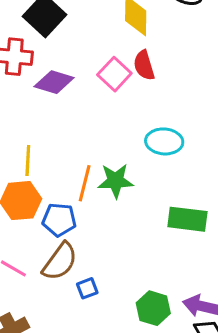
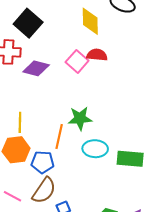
red semicircle: (144, 65) -> (97, 55), turned 114
cyan ellipse: (164, 141) -> (95, 149), moved
green star: (116, 181) -> (80, 118), moved

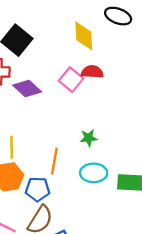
purple diamond: (36, 68) -> (27, 89), turned 30
green star: (80, 118) -> (89, 138), moved, size x0.7

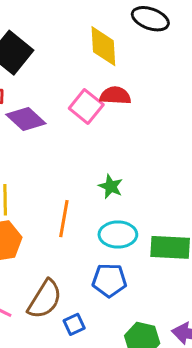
green star: (89, 138) -> (111, 186), turned 30
blue pentagon: (38, 189) -> (109, 280), moved

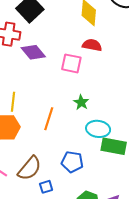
pink square: (86, 106) -> (71, 63), moved, turned -35
cyan ellipse: (118, 235) -> (98, 129), moved

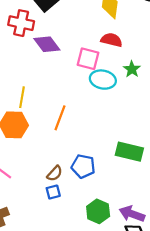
green star: (81, 102) -> (132, 69), moved
cyan ellipse: (98, 129) -> (103, 80), moved
brown semicircle: (30, 168) -> (55, 173), moved, size x0.6

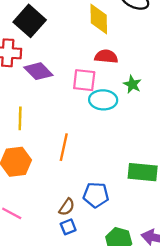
yellow line: (22, 97) -> (20, 118), moved

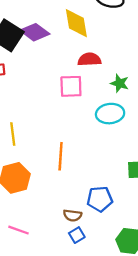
purple diamond: (38, 71) -> (35, 32), moved
cyan ellipse: (103, 100) -> (110, 114), moved
brown semicircle: (67, 207) -> (72, 215), turned 72

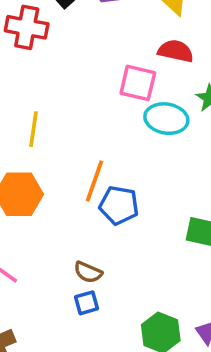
cyan ellipse: (110, 114) -> (166, 119), moved
blue pentagon: (100, 199) -> (119, 205), moved

